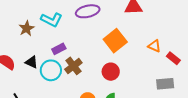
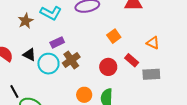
orange square: (115, 41) -> (114, 36), size x0.6
red rectangle: (173, 58) -> (132, 60), moved
gray rectangle: (165, 84) -> (151, 74), moved

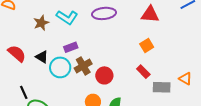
orange square: (114, 36) -> (147, 46), moved
orange triangle: (153, 43) -> (185, 79), moved
red circle: (108, 67) -> (104, 75), moved

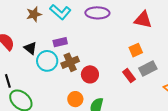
gray rectangle: (162, 87) -> (148, 68), moved, turned -36

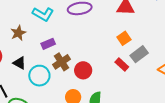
brown star: (34, 14) -> (18, 33), moved
black triangle: (30, 48) -> (19, 63), moved
cyan circle: (47, 61) -> (39, 76), moved

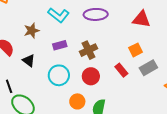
brown cross: (61, 62) -> (88, 50), moved
red rectangle: (122, 64) -> (121, 70), moved
cyan circle: (39, 76) -> (59, 75), moved

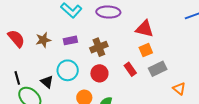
red triangle: (141, 19) -> (145, 29), moved
brown star: (32, 31) -> (43, 40), moved
black triangle: (29, 60) -> (47, 82), moved

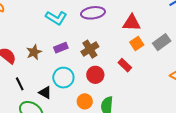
gray rectangle: (158, 69) -> (162, 42), moved
black line: (17, 78) -> (20, 84), moved

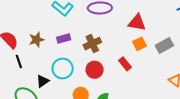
black line: (20, 84) -> (19, 61), moved
black triangle: (45, 93) -> (43, 81), turned 48

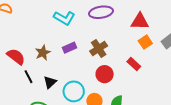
cyan circle: (63, 69) -> (74, 91), moved
black triangle: (43, 81) -> (50, 82), moved

